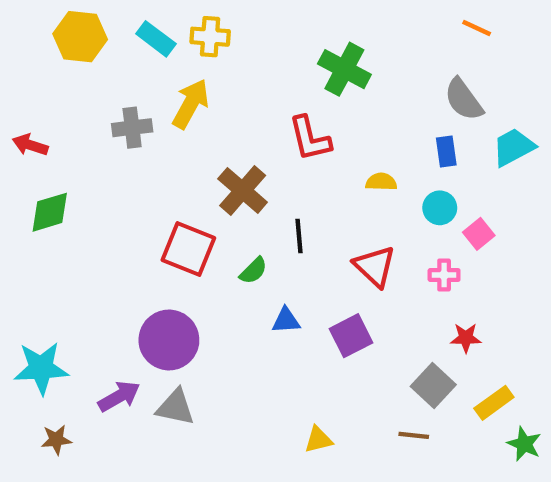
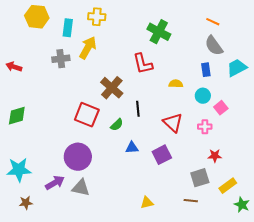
orange line: (477, 28) -> (213, 22), moved
cyan rectangle: (156, 39) -> (68, 28), moved, turned 60
green diamond: (50, 212) -> (17, 116), moved
gray square: (433, 385) -> (200, 178), turned 30

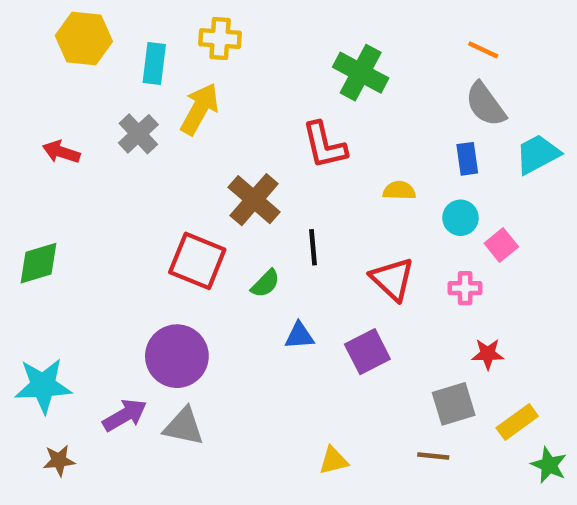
gray cross: (61, 59) -> (138, 134), turned -36
red arrow: (14, 67) -> (61, 152), moved

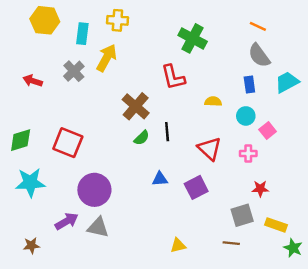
red square: (197, 261) -> (68, 143), moved
green semicircle: (265, 284) -> (142, 138), moved
cyan star: (43, 386) -> (30, 183), moved
yellow rectangle: (517, 422) -> (276, 225), turned 55

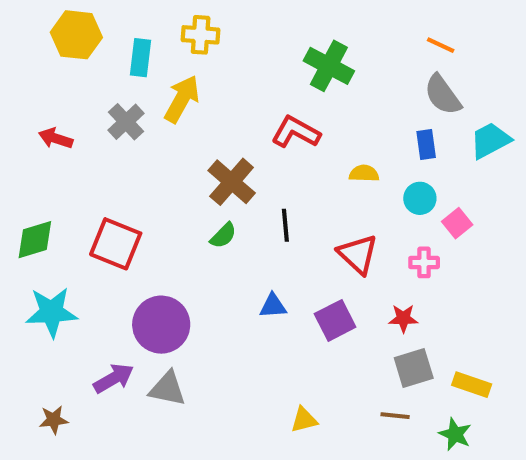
red L-shape: (173, 77) -> (296, 132), turned 132
green semicircle: (142, 138) -> (223, 236), moved
red star: (260, 189) -> (403, 318), moved
green star: (293, 248) -> (455, 434), moved

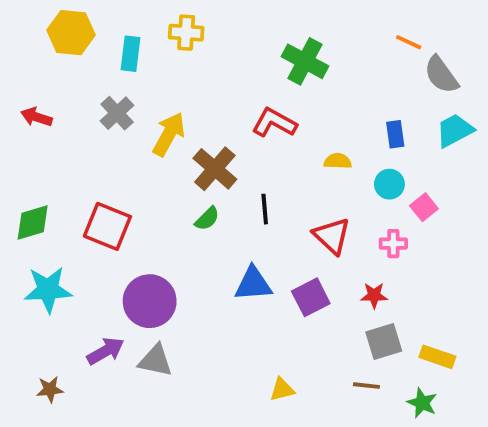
gray semicircle: (443, 95) -> (441, 75), moved
yellow arrow: (182, 99) -> (169, 134), moved
red arrow: (56, 138) -> (36, 117), moved
blue triangle: (273, 306) -> (253, 284), size x1.5

